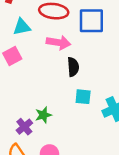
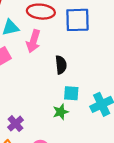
pink arrow: (59, 43) -> (33, 41), moved, turned 100
green star: (43, 115) -> (61, 112), moved

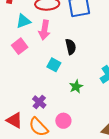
cyan square: (71, 93) -> (54, 65), moved, turned 32

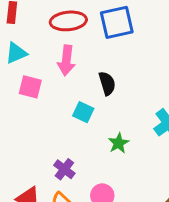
cyan triangle: (23, 21) -> (16, 53), moved
pink square: (20, 46) -> (30, 87), turned -35

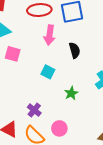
pink arrow: (66, 60) -> (50, 35), moved
black semicircle: (107, 83) -> (75, 50), moved

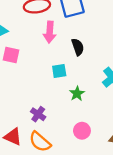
cyan square: (48, 72) -> (59, 71), moved, turned -32
pink circle: (59, 128) -> (82, 131), moved

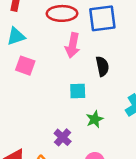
purple cross: (38, 114) -> (63, 137), moved

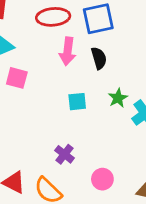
black semicircle: (102, 66) -> (99, 58), moved
green star: (95, 119) -> (118, 98), moved

